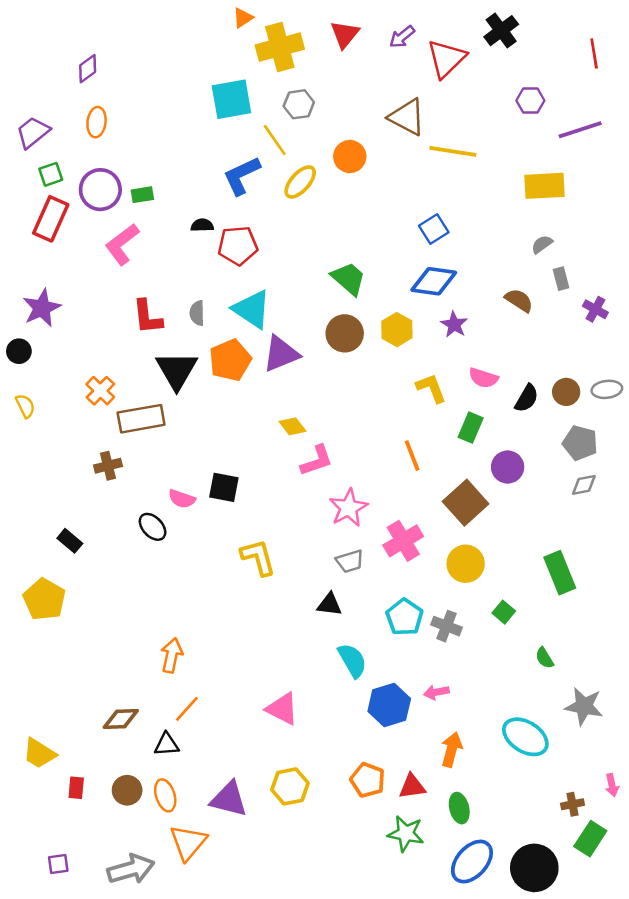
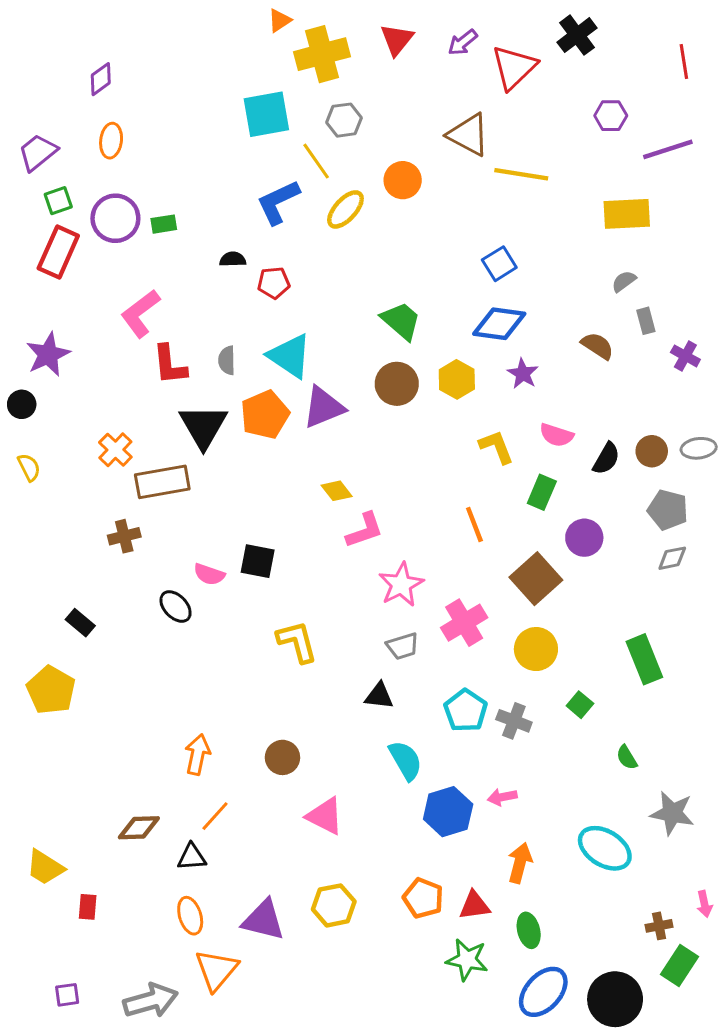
pink L-shape: (122, 244) -> (140, 313), moved
red pentagon: (238, 246) -> (274, 283), size x0.7
brown circle: (127, 790) -> (282, 757), moved

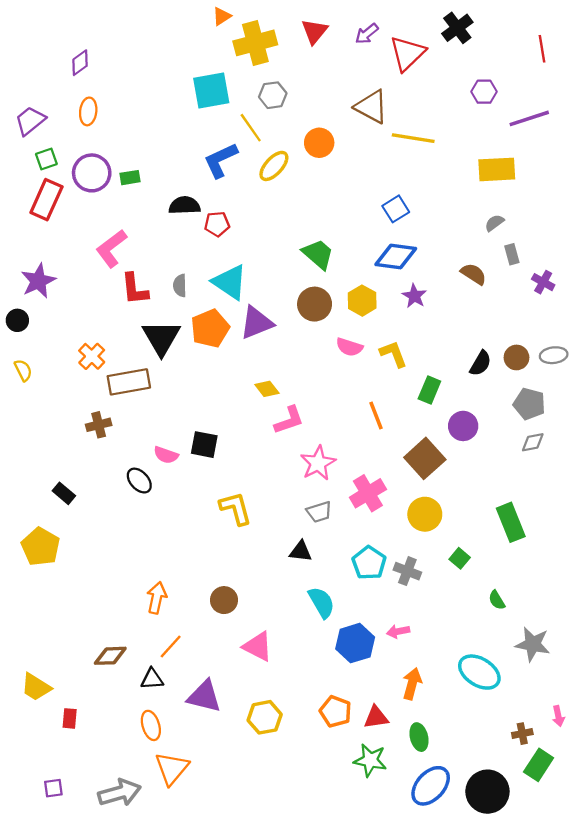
black semicircle: (233, 259) -> (185, 205), size x1.5
pink semicircle: (556, 435) -> (349, 347), moved
purple triangle: (263, 920) -> (204, 696), moved

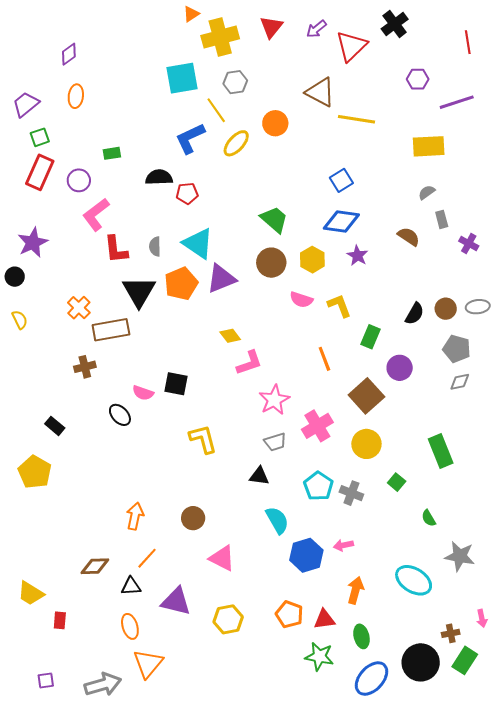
purple circle: (92, 173) -> (79, 180), moved, size x0.7
black circle: (487, 792) -> (421, 662), moved

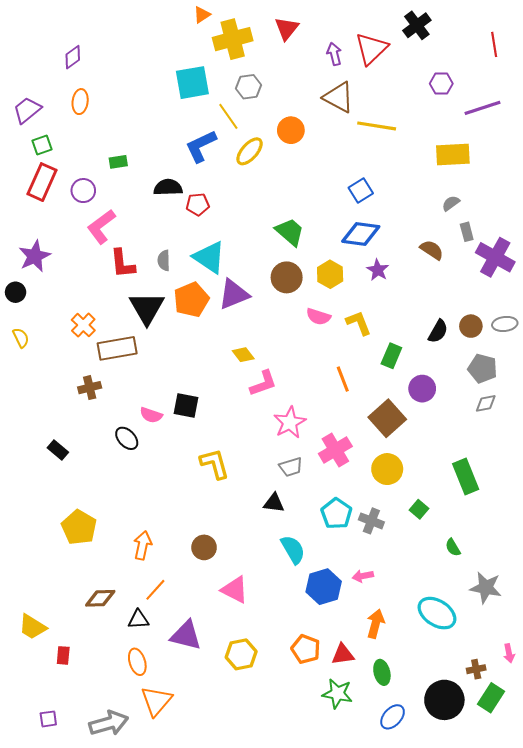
purple arrow: (316, 29) -> (334, 54), moved, turned 115
purple cross: (469, 244) -> (495, 257), size x1.8
yellow pentagon: (35, 472) -> (79, 527), moved
blue ellipse: (372, 679) -> (393, 717), size x0.7

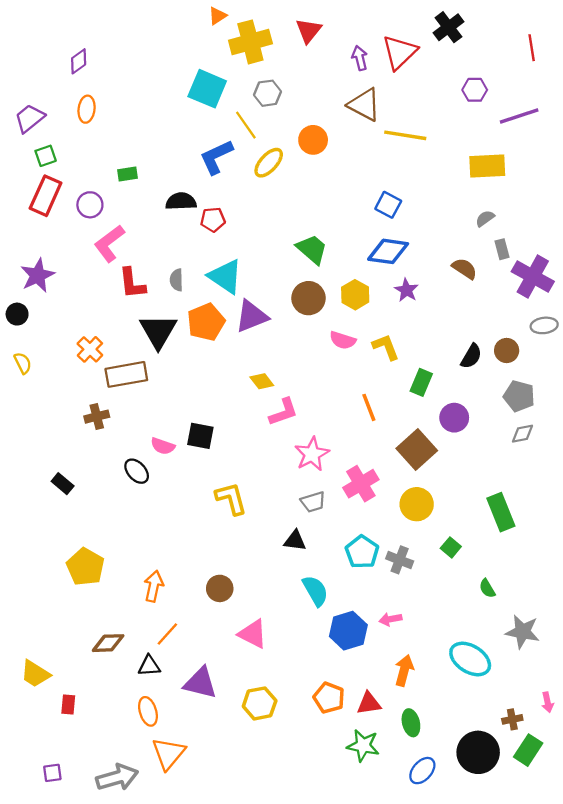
cyan square: (192, 83) -> (207, 89), turned 33
blue square: (361, 191) -> (388, 205), turned -30
gray ellipse: (505, 324) -> (544, 325), moved

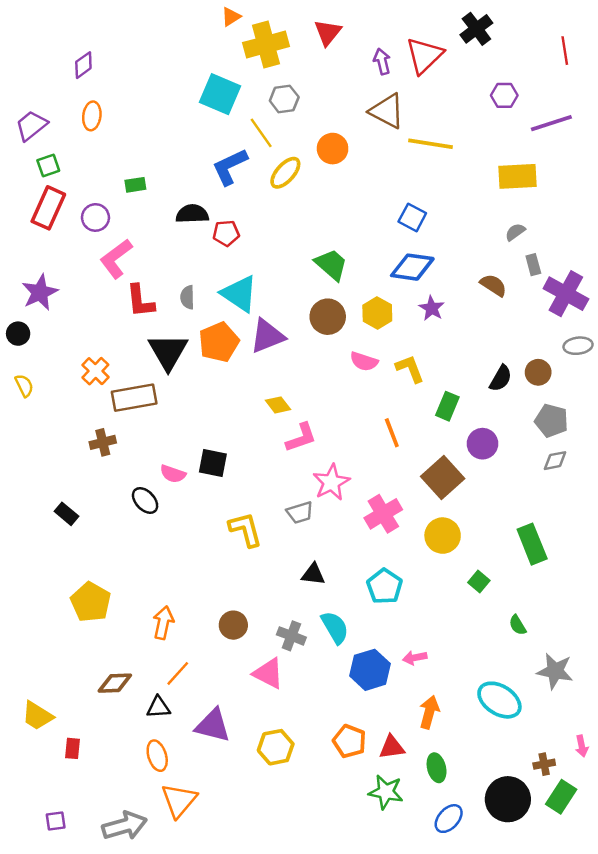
gray trapezoid: (313, 502) -> (300, 513), moved
gray cross: (400, 560) -> (291, 636), moved

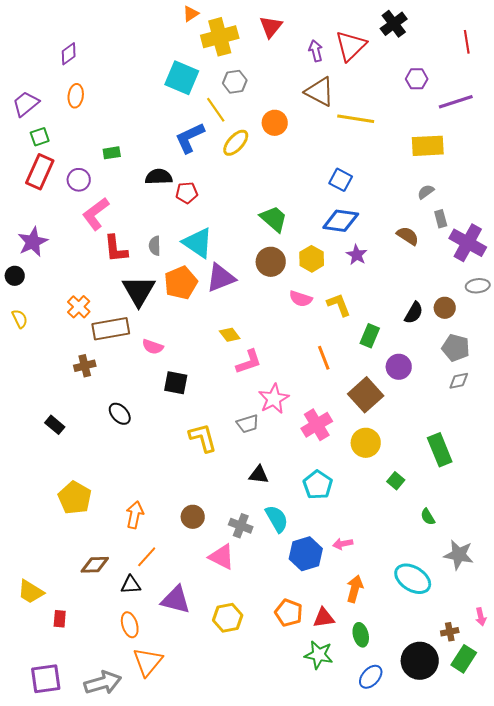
pink semicircle: (173, 474) -> (153, 347), moved
purple square: (56, 821) -> (46, 679), size x1.8

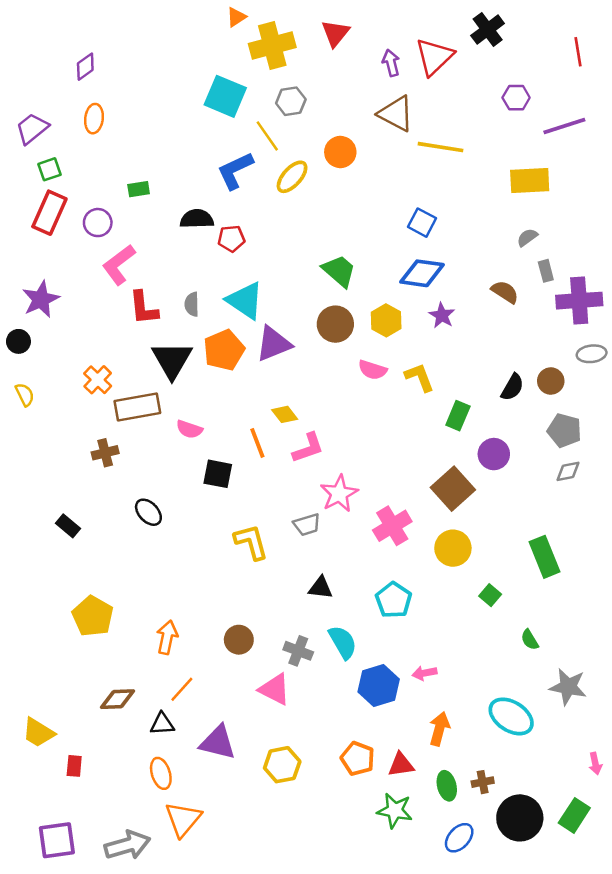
purple cross: (468, 243) -> (579, 301), turned -33
orange line: (324, 358) -> (257, 443), moved
brown cross: (450, 632) -> (483, 782), moved

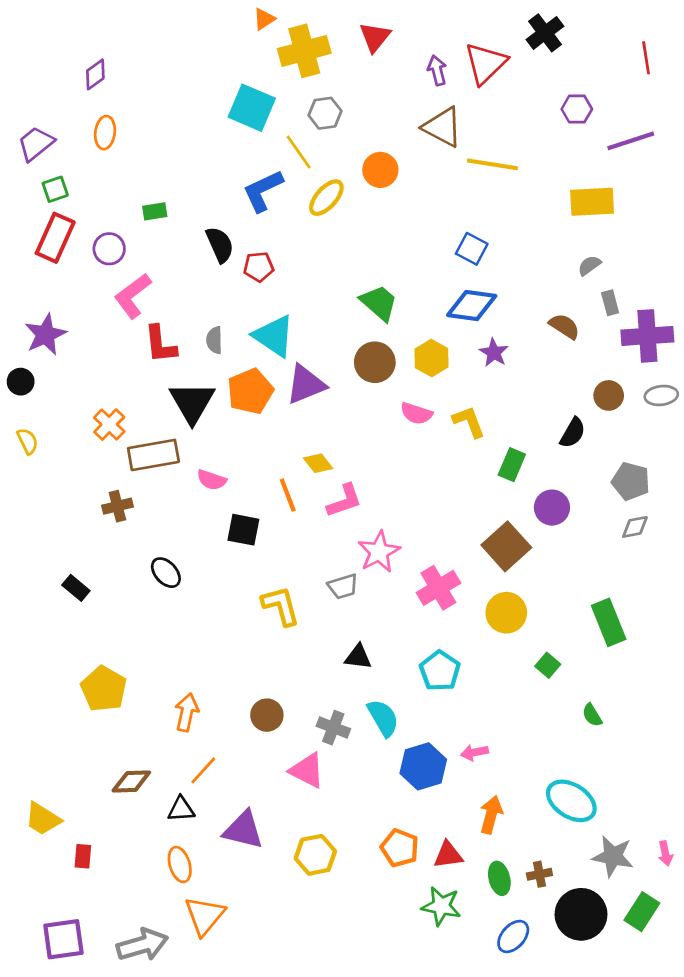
black semicircle: (197, 219) -> (220, 245), turned 68
brown circle: (551, 381) -> (609, 395), moved
gray star: (568, 687) -> (613, 856), moved

